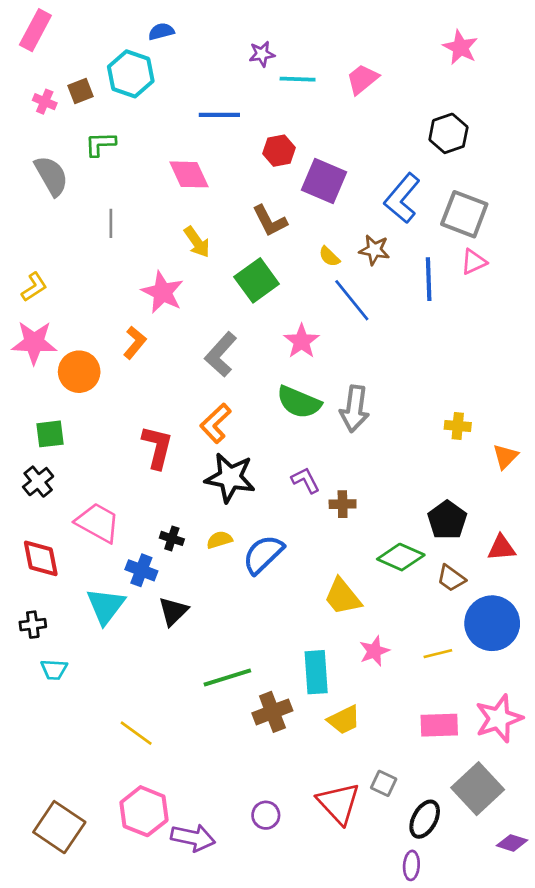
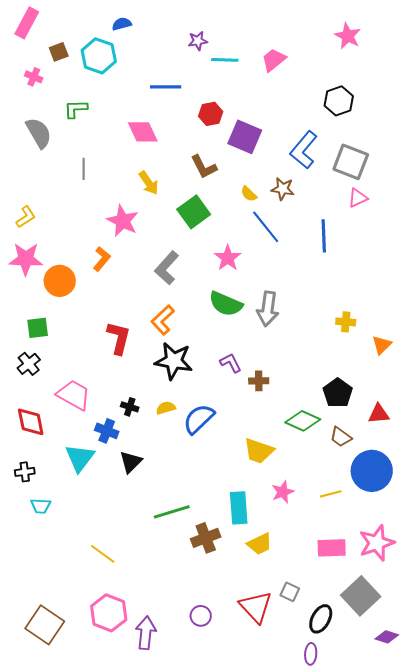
brown square: (80, 91) -> (59, 52), moved
blue line: (429, 279) -> (324, 236), moved
yellow trapezoid: (343, 597) -> (259, 451), turned -32
purple arrow: (193, 838) -> (146, 633), turned -96

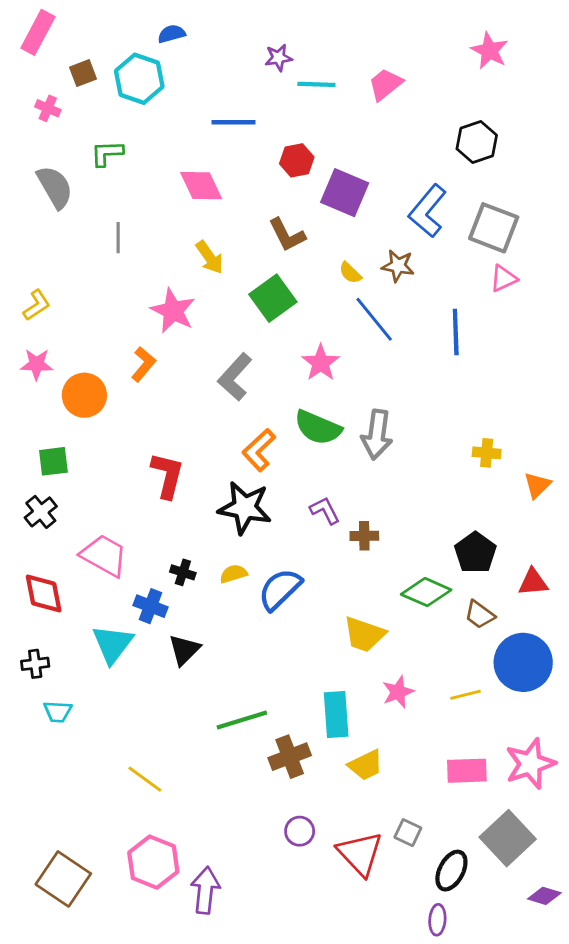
pink star: (26, 259) -> (37, 364), size x0.7
orange L-shape: (163, 320) -> (259, 450), moved
purple circle: (201, 616) -> (300, 831), moved

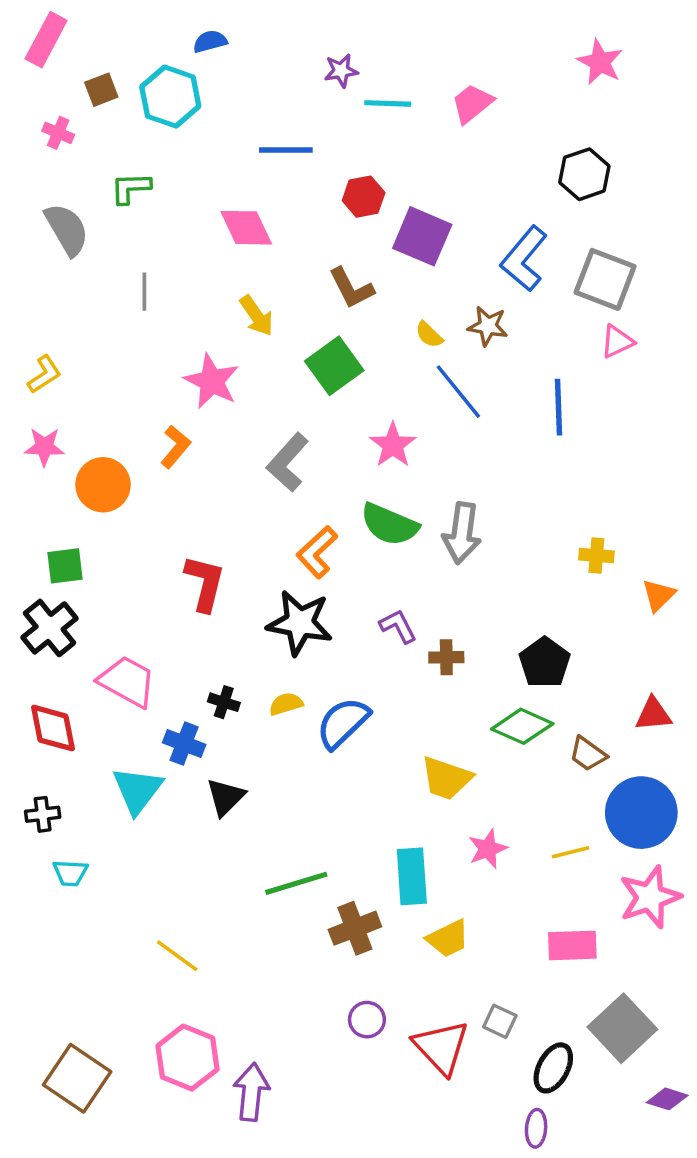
black cross: (41, 512) -> (50, 628), size x1.4
black pentagon: (475, 553) -> (545, 662), moved
pink star: (530, 764) -> (650, 897), moved

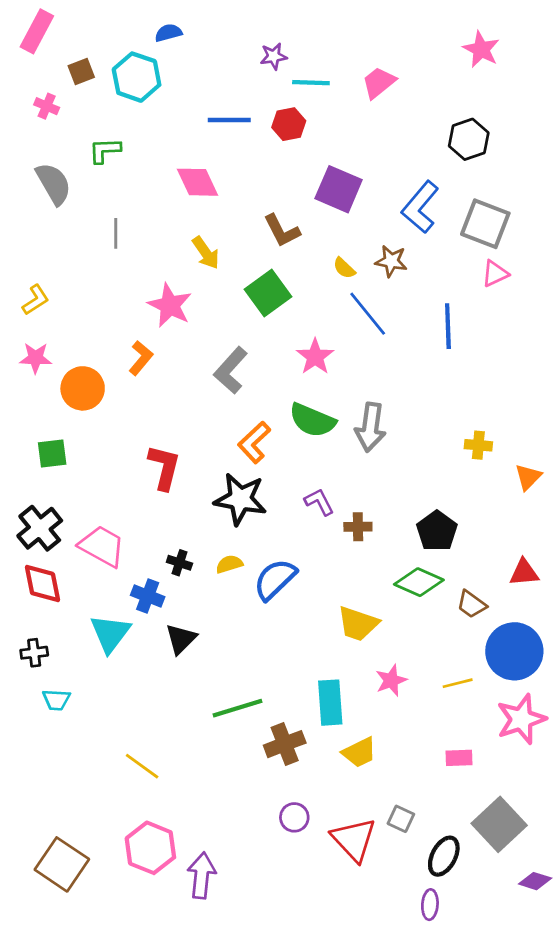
red hexagon: (364, 197) -> (289, 124), moved
black cross: (50, 628) -> (40, 528), moved
pink rectangle: (572, 945) -> (459, 758), size x0.7

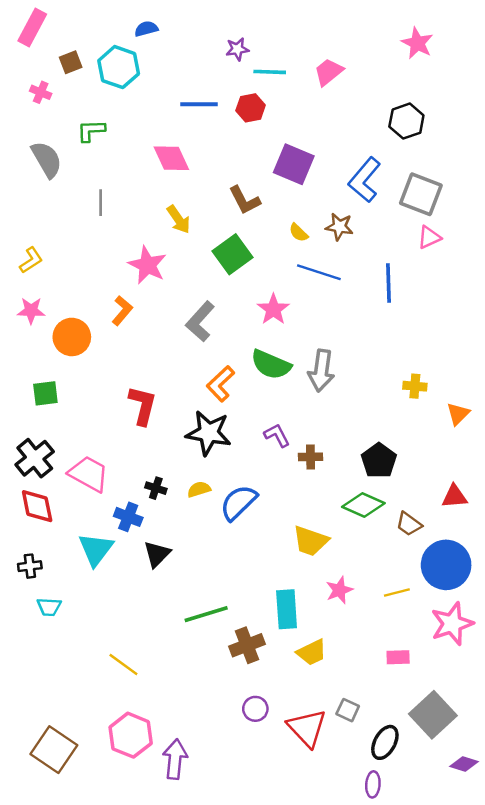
blue line: (368, 314) -> (319, 272), turned -33

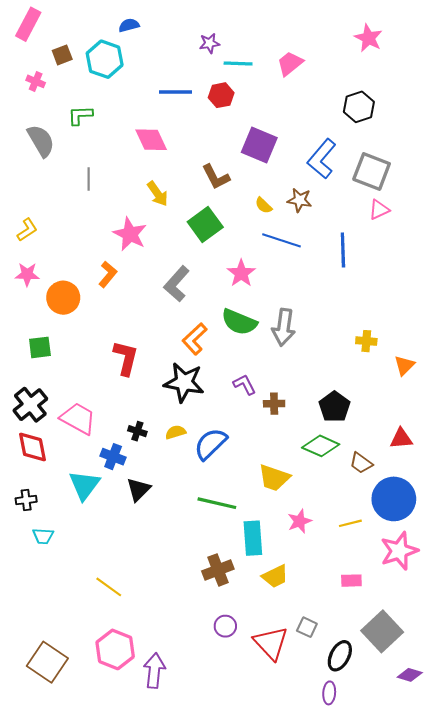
green line: (206, 614) -> (217, 503), moved, turned 30

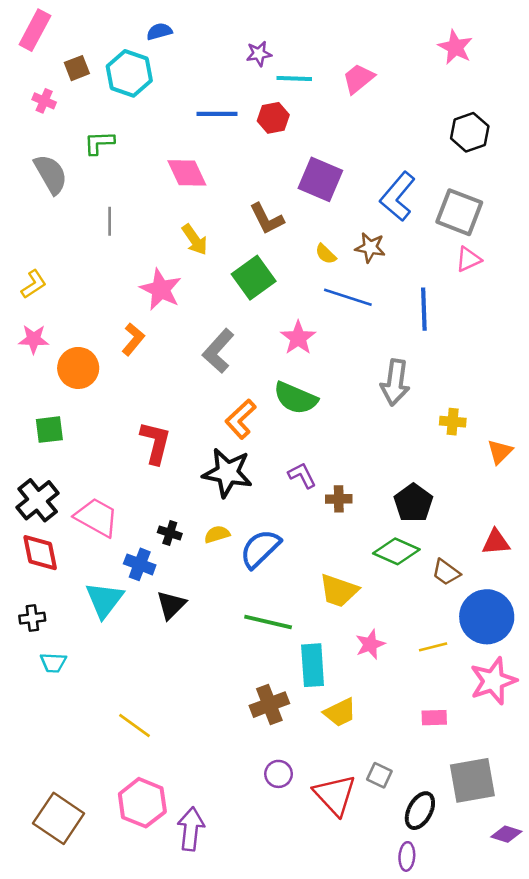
black hexagon: (359, 107) -> (470, 132), moved
gray arrow: (284, 327) -> (395, 382), moved
gray square: (382, 631) -> (472, 780), turned 33

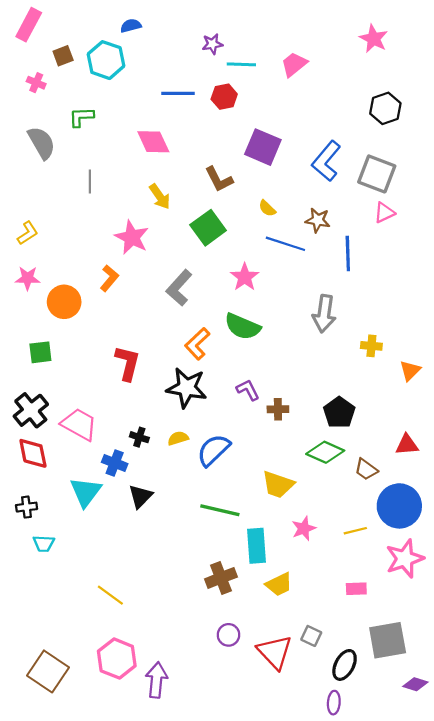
brown star: (370, 248) -> (318, 220), moved

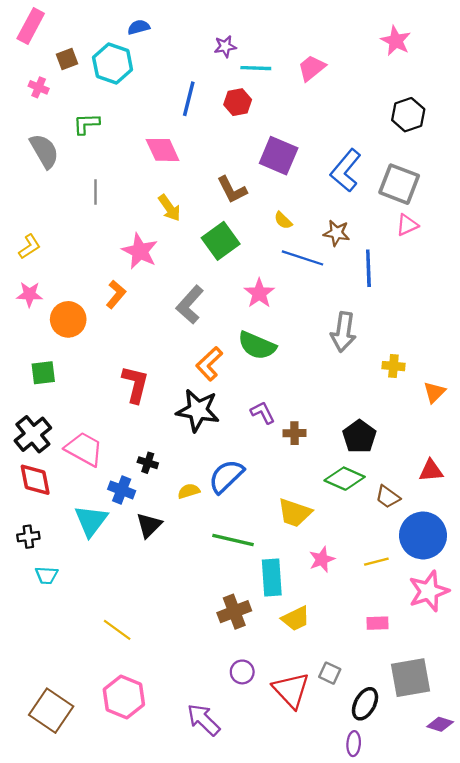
blue line: (178, 93) -> (189, 99), turned -76
yellow semicircle: (178, 438) -> (189, 491), moved
purple arrow: (157, 680) -> (204, 720), moved, turned -52

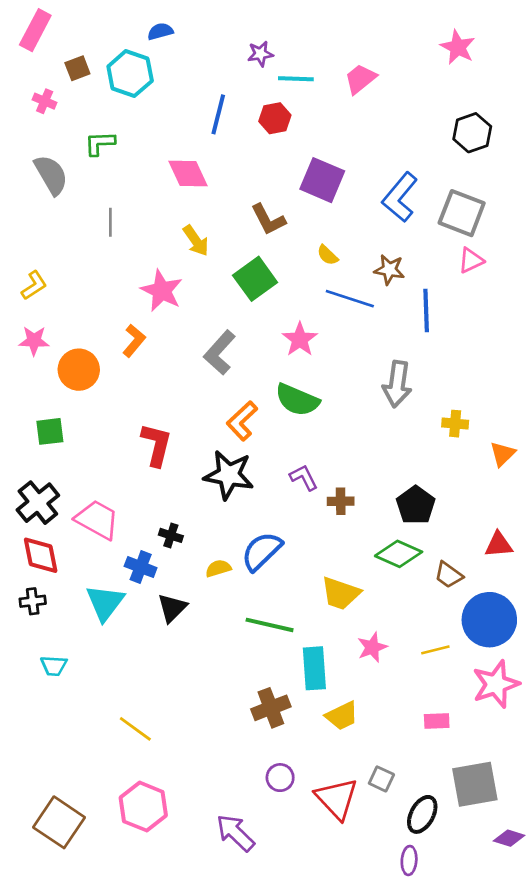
black cross: (28, 537) -> (33, 601), moved

